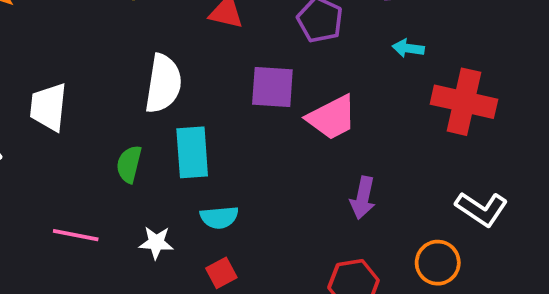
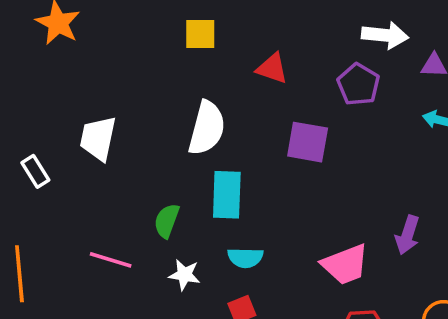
pink trapezoid: (332, 117) -> (345, 264), moved
green semicircle: (129, 164) -> (167, 221), moved
purple arrow: (363, 198) -> (407, 235), moved

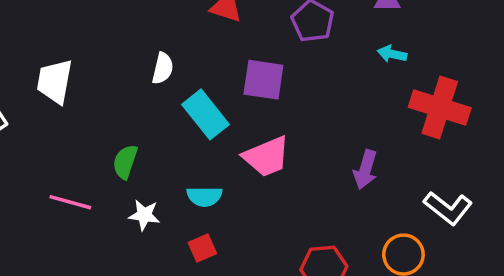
white semicircle: (207, 128) -> (163, 68), size x0.6
cyan rectangle: (227, 195) -> (206, 114), moved, turned -39
pink trapezoid: (345, 264) -> (266, 157), moved

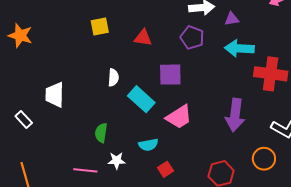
cyan arrow: (392, 54) -> (239, 48), size x1.8
purple arrow: (365, 170) -> (235, 115), size x1.5
pink line: (70, 202) -> (85, 170), moved
red square: (202, 248) -> (166, 169), moved

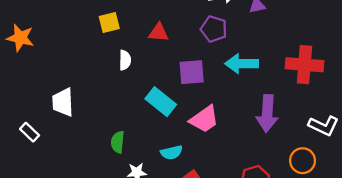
cyan arrow: (239, 48) -> (242, 64), moved
white semicircle: (113, 78) -> (125, 60), moved

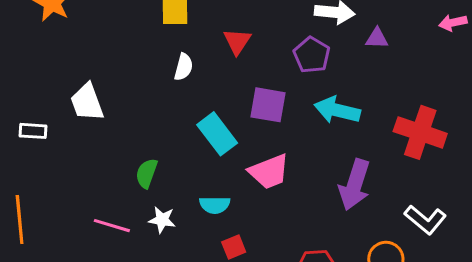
red triangle: (159, 32) -> (237, 41), turned 45
white trapezoid: (63, 102) -> (87, 102), turned -32
white rectangle: (30, 132) -> (33, 131), turned -54

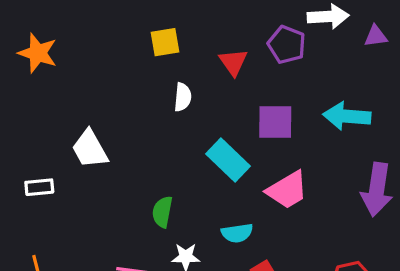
purple pentagon: (312, 55) -> (287, 45), moved

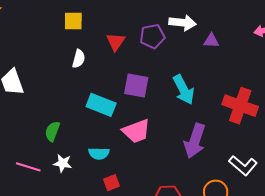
purple pentagon: (287, 45) -> (152, 36), turned 30
cyan arrow: (347, 116) -> (184, 90), turned -132
cyan rectangle: (228, 160) -> (101, 105), turned -32

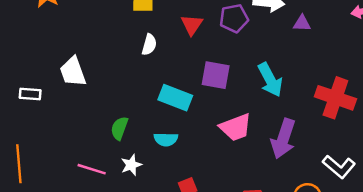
pink trapezoid: (136, 131) -> (236, 127), moved
cyan semicircle: (99, 154) -> (166, 139), moved
white star: (63, 163) -> (131, 165), turned -30

